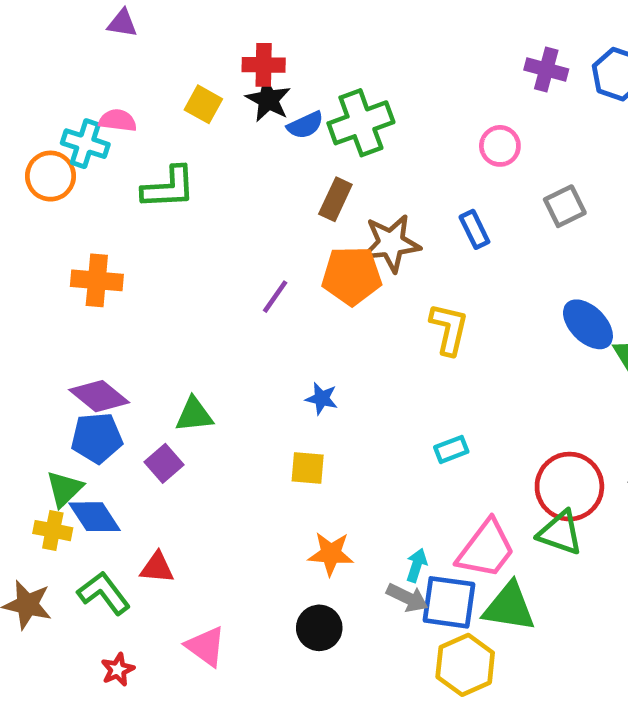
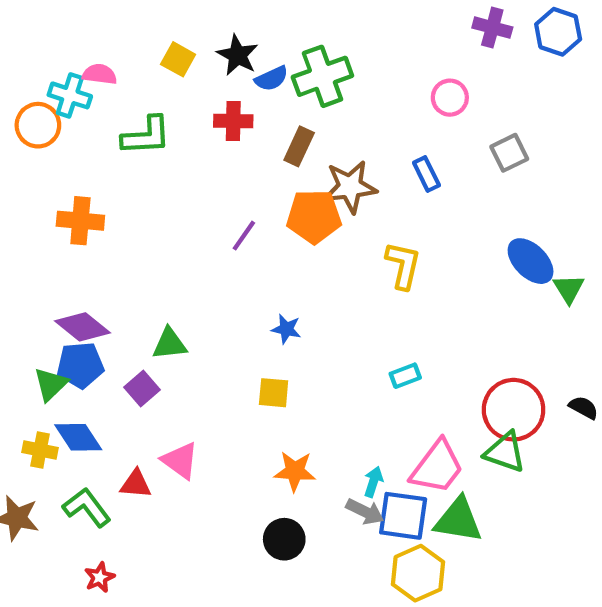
red cross: (264, 65) -> (233, 121), moved
green triangle: (64, 489) -> (51, 384), moved
pink triangle: (206, 646) -> (180, 461), moved

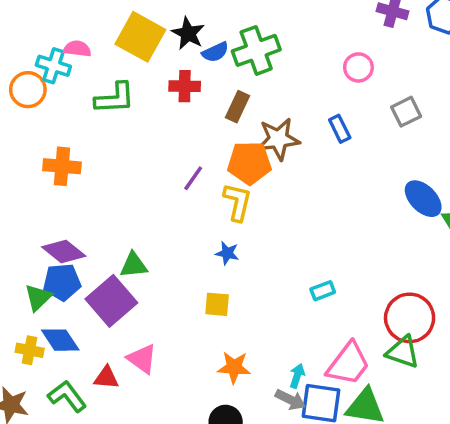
yellow square: (178, 59) -> (140, 37), size x1.8
yellow L-shape: (403, 265) -> (237, 202), moved
purple square: (142, 388) -> (111, 301), size x1.8

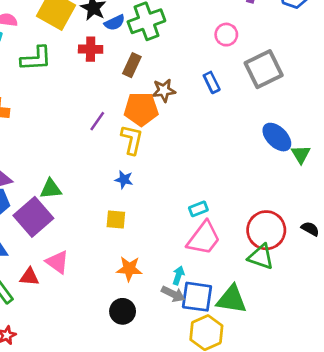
gray square: (406, 112) -> (264, 69), size x1.6
brown star: (278, 139) -> (164, 90), size x0.7
pink trapezoid: (348, 364) -> (204, 238), moved

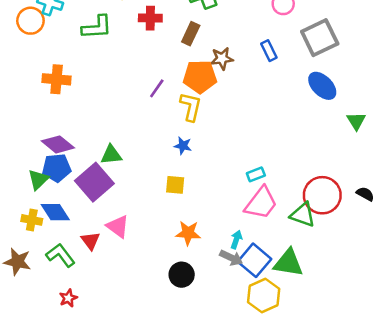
blue ellipse: (277, 137) -> (322, 86), moved
green triangle: (261, 257) -> (303, 215), moved
red triangle: (29, 277) -> (90, 241), turned 48
blue square: (197, 297) -> (255, 260), turned 32

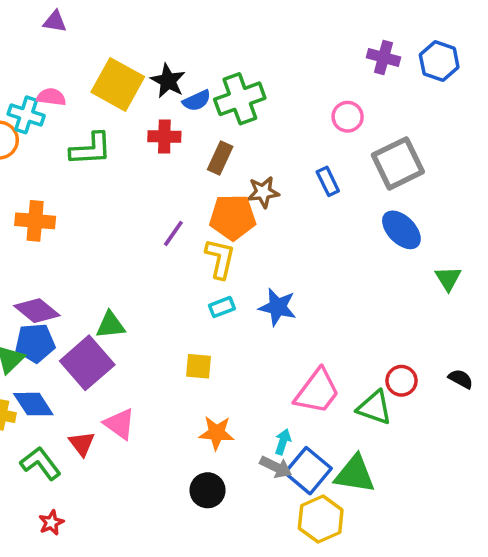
blue star: (183, 146) -> (278, 307), moved, size x1.5
cyan rectangle: (256, 174) -> (222, 307), moved
red circle: (322, 195) -> (401, 381), size x0.6

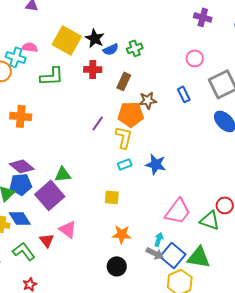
purple cross: (384, 57) -> (203, 17), moved
green cross: (240, 99) -> (135, 48), size x0.6

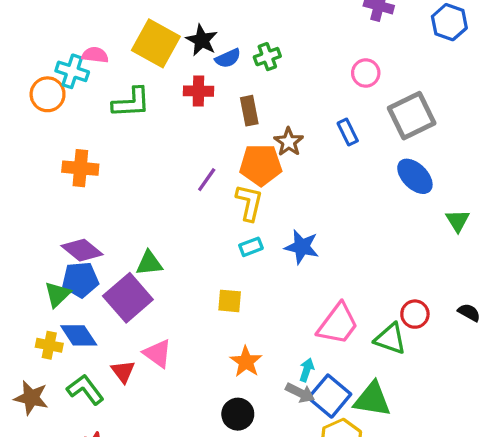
brown rectangle: (124, 81) -> (249, 111), turned -36
brown star: (148, 100) -> (289, 142), turned -30
orange star: (122, 234) -> (246, 362), turned 30

